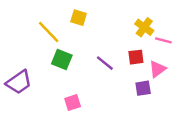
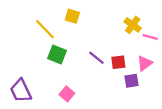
red square: (136, 57) -> (118, 62), moved
purple trapezoid: (19, 82) -> (21, 91), moved, turned 100
pink square: (73, 103) -> (67, 94), turned -32

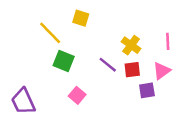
yellow cross: (133, 25) -> (131, 45), moved
pink line: (150, 37) -> (168, 41), turned 72
pink square: (67, 94) -> (77, 95), moved

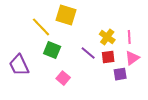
yellow square: (81, 18) -> (66, 15), size x1.5
pink line: (168, 41) -> (129, 37), moved
purple trapezoid: (23, 101) -> (19, 65), moved

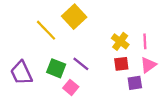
yellow square: (66, 15) -> (74, 17), turned 30
green square: (52, 50) -> (56, 68), moved
purple line: (88, 53) -> (81, 64), moved

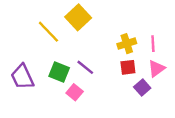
yellow cross: (120, 41) -> (127, 44), turned 36
purple square: (135, 83) -> (142, 87), turned -32

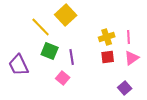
purple line: (85, 67) -> (72, 57), turned 42
green square: (59, 72) -> (50, 51), moved
purple square: (142, 87) -> (125, 88), moved

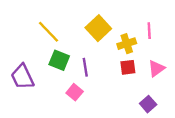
yellow square: (66, 15) -> (98, 28), moved
pink line: (129, 37) -> (149, 31), moved

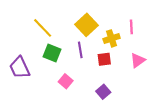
purple line: (85, 67) -> (80, 50), moved
red square: (128, 67) -> (104, 59), moved
purple square: (148, 104) -> (103, 92), moved

